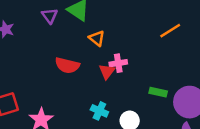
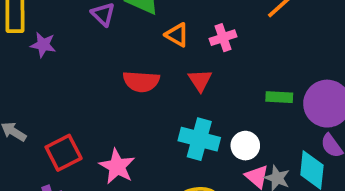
pink cross: (118, 63) -> (223, 38), moved
cyan cross: (99, 111) -> (199, 139), size x1.5

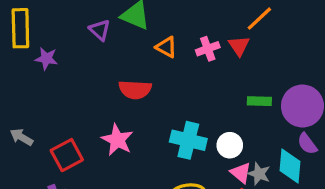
red triangle: (200, 80) -> (239, 46), moved
pink star: (117, 166) -> (117, 140), moved

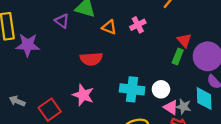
red triangle: (239, 46) -> (184, 40), moved
purple star: (46, 59) -> (28, 45), size x1.5
green rectangle: (259, 101) -> (178, 57), turned -63

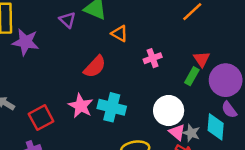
pink cross: (138, 25) -> (153, 58), moved
red semicircle: (91, 59) -> (95, 67), turned -50
cyan cross: (132, 89) -> (112, 107), moved
white circle: (161, 89) -> (169, 111), size x1.5

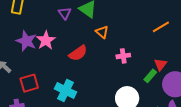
purple star: (26, 42) -> (26, 41), moved
pink star: (81, 106) -> (46, 40), moved
cyan cross: (112, 107) -> (65, 90), moved

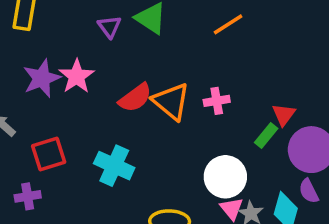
orange line: (161, 27) -> (228, 24), moved
orange triangle: (102, 32) -> (171, 101), moved, size x1.6
purple star: (26, 41) -> (42, 78), turned 30

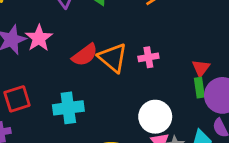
green rectangle: (266, 136) -> (199, 88), moved, turned -48
cyan cross: (114, 166) -> (68, 108), turned -32

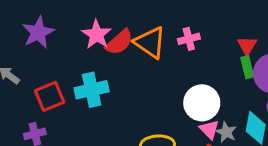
pink star: (39, 38) -> (97, 35), moved
cyan cross: (68, 108) -> (92, 90), moved

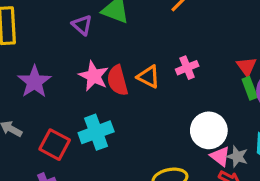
red semicircle: (119, 42) -> (117, 80), turned 124
orange triangle: (150, 43) -> (149, 77), size x0.7
red square: (50, 96) -> (55, 145), turned -32

